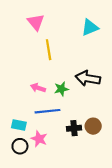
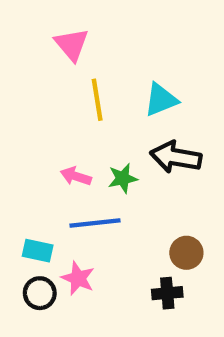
cyan triangle: (90, 27) -> (161, 100), moved
black cross: (74, 128) -> (167, 293), moved

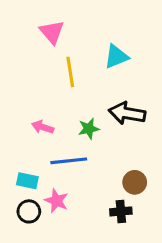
cyan triangle: (161, 100) -> (116, 57), moved
pink arrow: (76, 176) -> (43, 127), moved

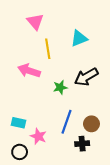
black arrow: (127, 113) -> (86, 77), turned -40
pink arrow: (43, 127) -> (29, 71), moved, size x1.5
blue line: (69, 161) -> (66, 122), moved, turned -65
black circle: (29, 211) -> (20, 152), moved

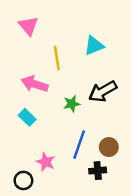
pink triangle: (35, 22) -> (28, 26), moved
cyan rectangle: (19, 123) -> (27, 117), moved, turned 32

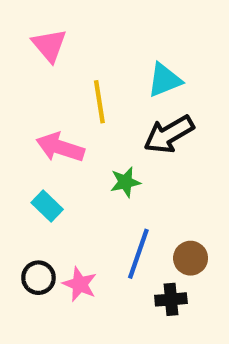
black arrow: (103, 91) -> (169, 134), moved
black circle: (23, 180) -> (38, 278), moved

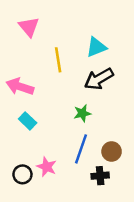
pink arrow: (60, 147) -> (20, 87), moved
green star: (125, 182) -> (82, 113), moved
black circle: (38, 278) -> (22, 174), moved

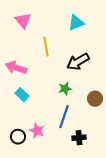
cyan triangle: (96, 47) -> (76, 23), moved
brown circle: (112, 151) -> (95, 99), moved

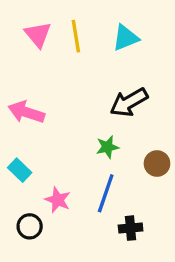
yellow line: (46, 47) -> (76, 36), moved
cyan rectangle: (22, 95) -> (20, 170), moved
pink star: (37, 131) -> (58, 200), moved

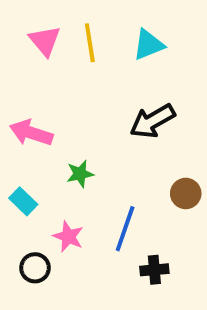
green star: (107, 147) -> (80, 174), moved

